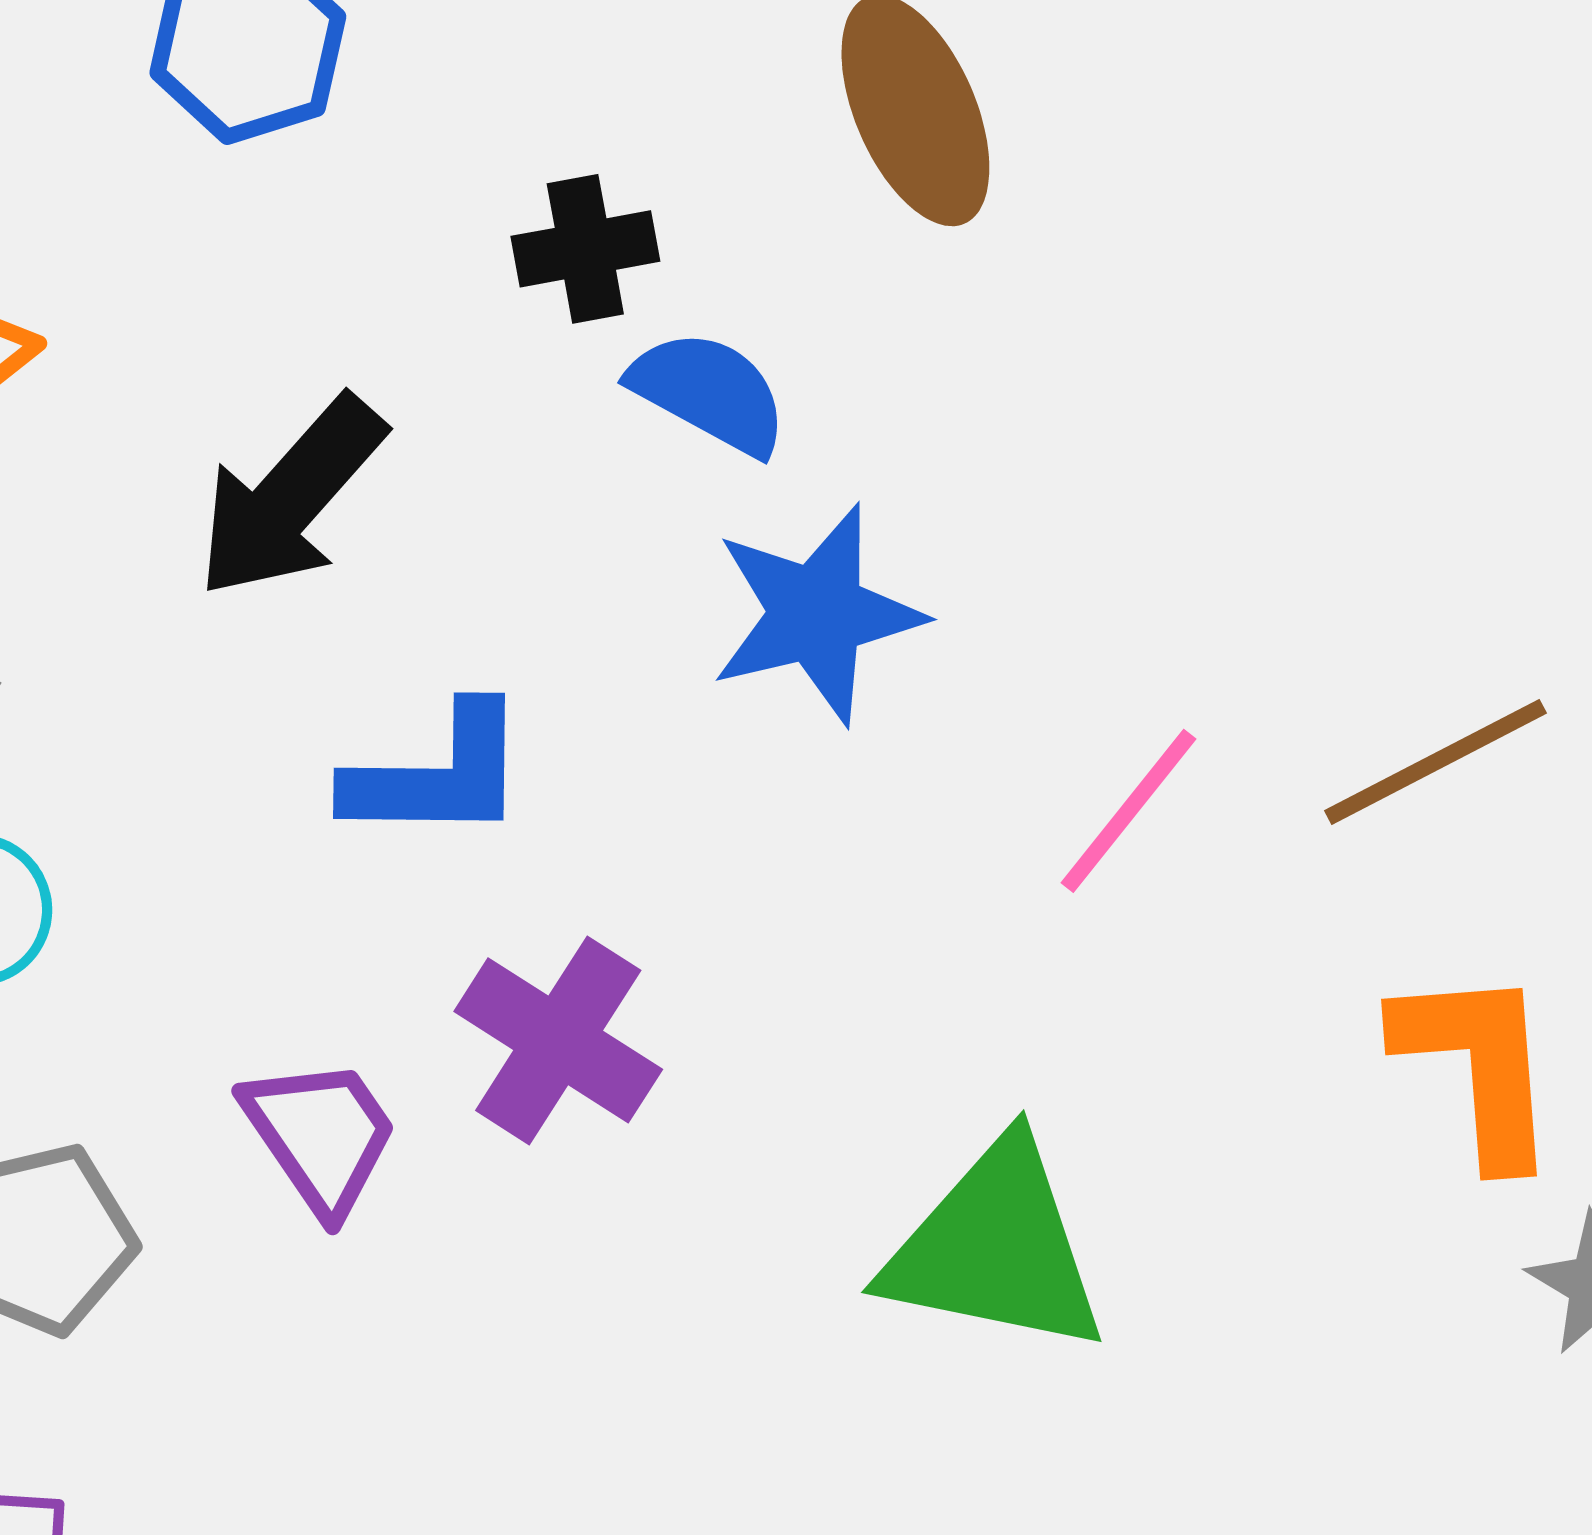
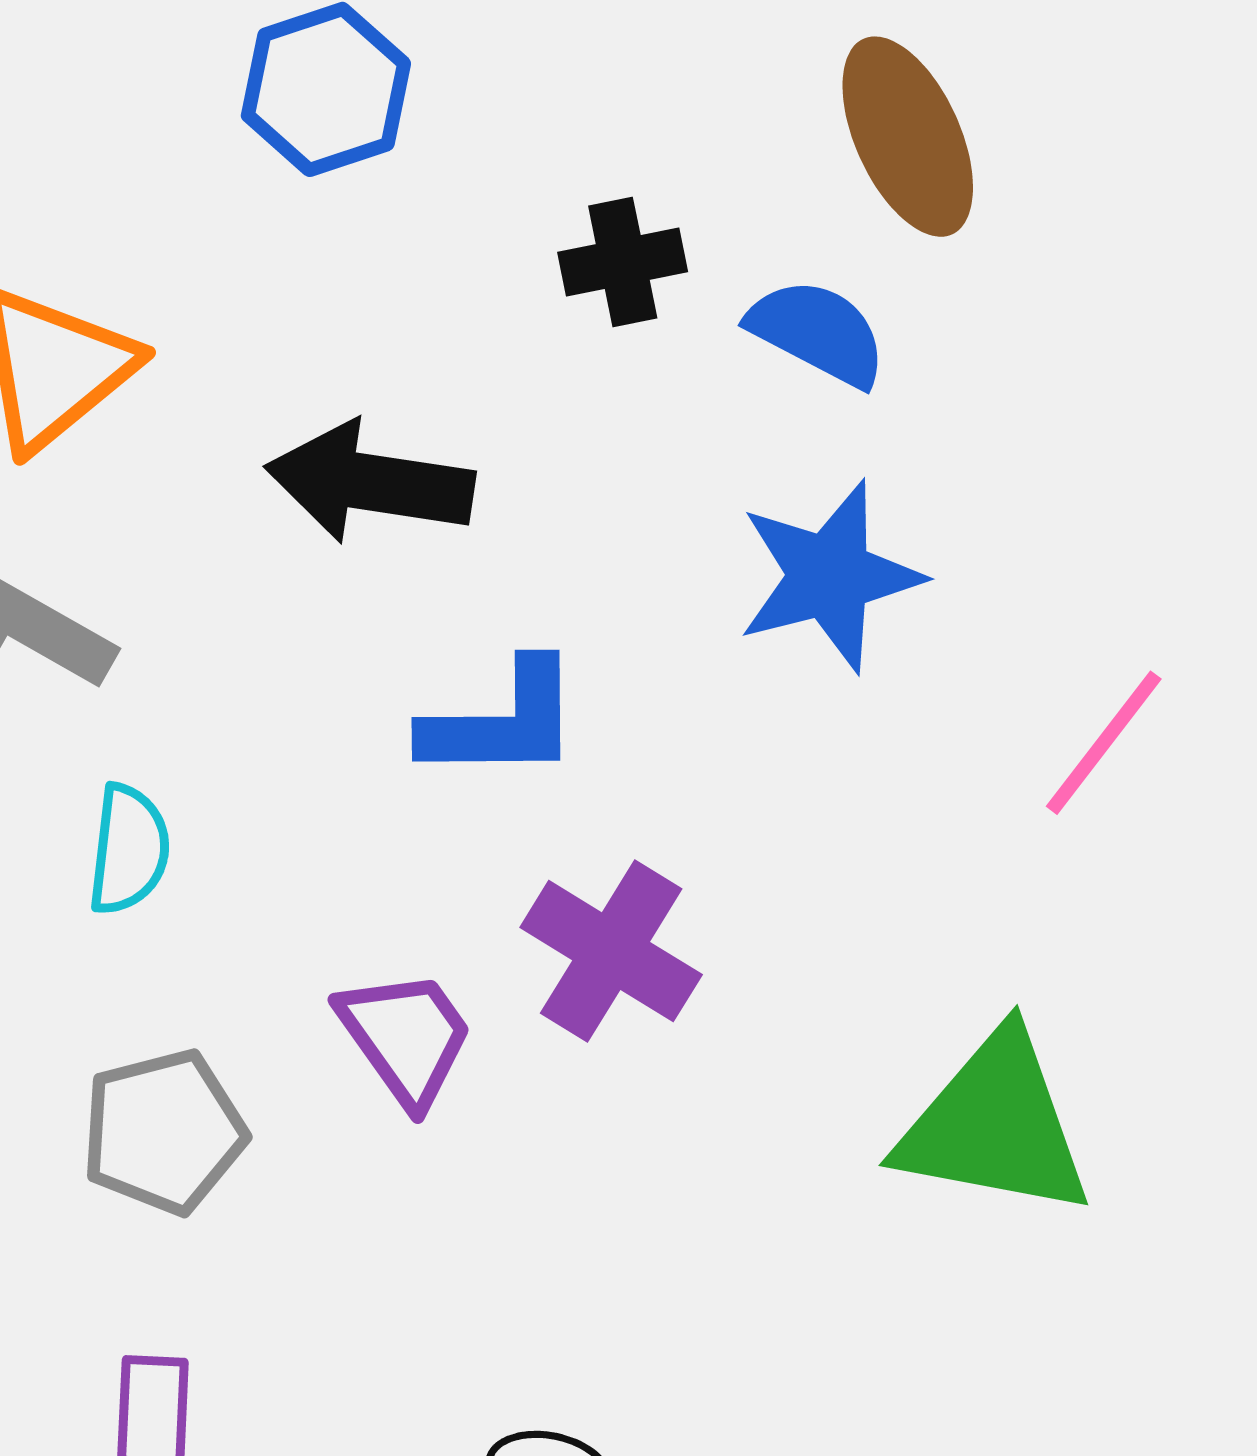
blue semicircle: (709, 392) -> (818, 332), moved
black arrow: (290, 497) -> (370, 483), turned 58

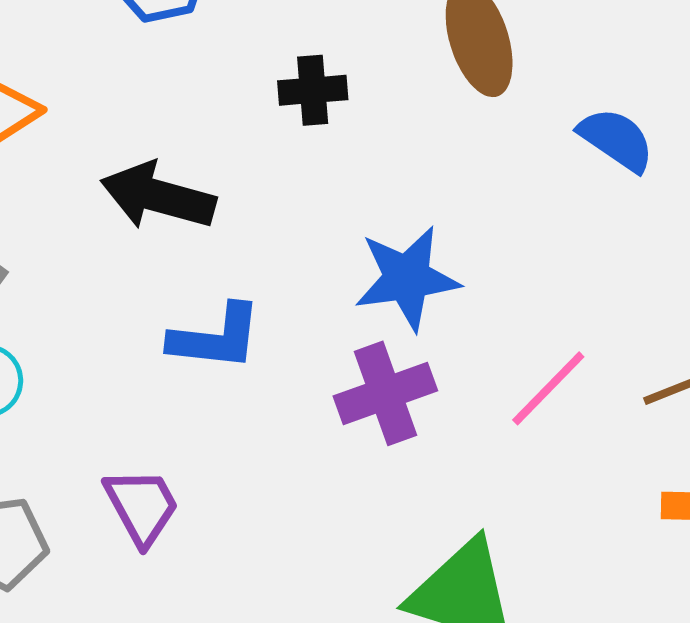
blue semicircle: (818, 332) -> (616, 140), moved
purple cross: (611, 951) -> (385, 393), moved, turned 32

